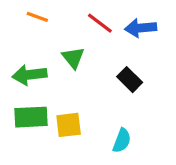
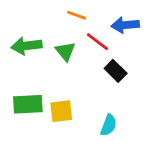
orange line: (37, 17) -> (77, 15), moved
red line: (100, 23) -> (97, 42), moved
green arrow: (29, 75) -> (26, 46), moved

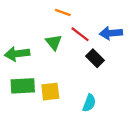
blue arrow: (125, 25) -> (111, 33), moved
green arrow: (26, 46) -> (17, 54), moved

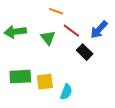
blue arrow: (111, 33) -> (99, 30), turned -42
green arrow: (17, 54) -> (15, 32), moved
cyan semicircle: (89, 103) -> (66, 92), moved

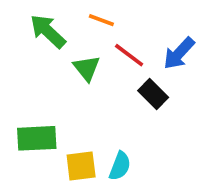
green arrow: (15, 32) -> (48, 31), moved, turned 50
yellow square: (45, 82) -> (81, 166), moved

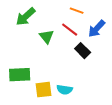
orange line: (101, 20) -> (77, 11), moved
green arrow: (48, 31) -> (26, 17), turned -85
cyan semicircle: (120, 166) -> (65, 90), turned 77

